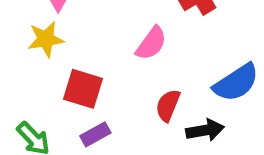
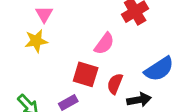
red square: (83, 89) -> (86, 74), moved

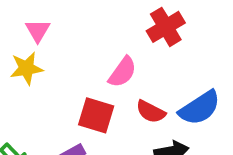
red semicircle: (115, 84) -> (151, 112), moved, turned -85

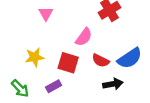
pink triangle: (38, 31) -> (46, 14), moved
yellow star: (26, 68) -> (35, 57), moved

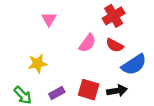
red semicircle: (101, 61) -> (115, 45), moved
red square: (68, 63) -> (89, 90), moved

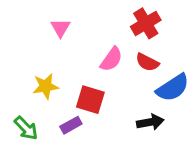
red square: (89, 90) -> (90, 100), moved

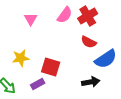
pink semicircle: (111, 59) -> (65, 15), moved

